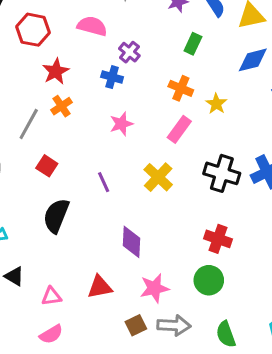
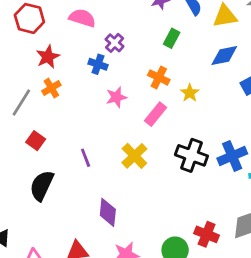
pink star: (121, 124) -> (116, 97), moved
red cross: (218, 239) -> (207, 234), moved

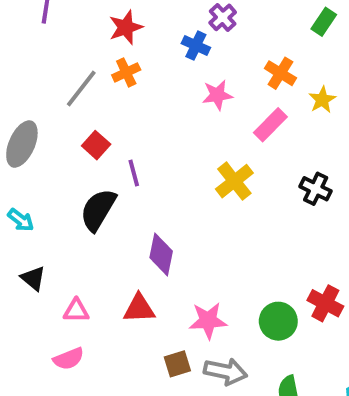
green rectangle: (172, 38) -> (324, 22), moved
black cross: (191, 155) -> (316, 189), size x0.7
purple line: (86, 158) -> (134, 173), moved
purple diamond: (108, 212) -> (161, 254), moved

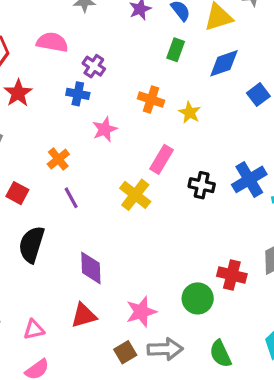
orange cross: (126, 72) -> (58, 159), moved
pink rectangle: (270, 125) -> (161, 159), moved
purple line: (134, 173) -> (71, 198), moved

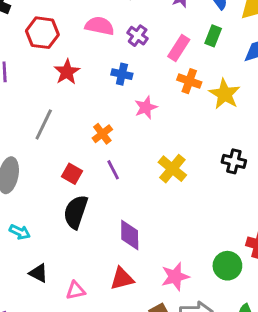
purple cross: (94, 66) -> (138, 36), moved
yellow star: (190, 113) -> (225, 94), size x1.5
pink rectangle: (161, 159) -> (179, 48), moved
red square: (17, 193) -> (72, 174), moved

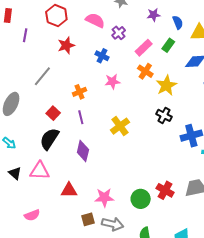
black cross: (234, 161) -> (164, 115), moved
purple diamond: (130, 235) -> (83, 151), moved
pink triangle: (76, 290) -> (40, 171), moved, size x1.5

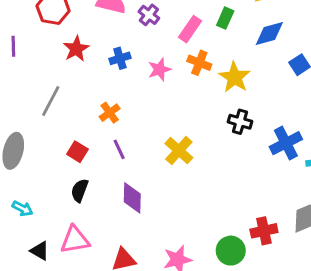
blue cross: (102, 56) -> (120, 58), moved, turned -32
pink star: (112, 81) -> (159, 70), moved
black semicircle: (49, 139) -> (80, 190), size x0.7
red cross: (165, 190) -> (264, 231), turned -30

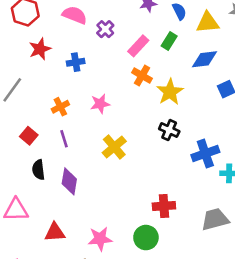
pink star: (159, 70) -> (100, 104), moved
black semicircle: (80, 190) -> (38, 170), moved, turned -36
red cross: (264, 231) -> (164, 206), moved

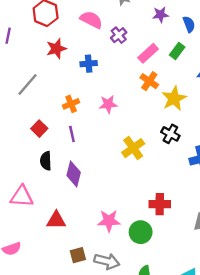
yellow cross: (114, 147) -> (133, 148), moved
pink star: (100, 239) -> (109, 221), moved

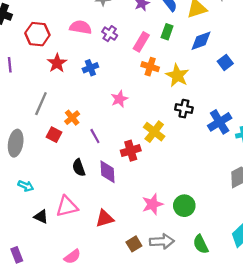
orange cross: (71, 104) -> (72, 118), moved
red square: (39, 129) -> (54, 135), moved
red cross: (160, 204) -> (131, 151), moved

